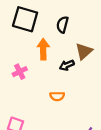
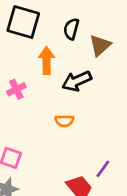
brown triangle: (84, 51) -> (100, 45), moved
black arrow: (67, 65) -> (77, 81), size x1.5

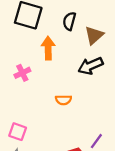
black arrow: (77, 81) -> (91, 66), moved

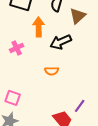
black arrow: (91, 66) -> (61, 42), moved

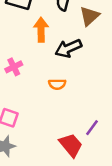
pink cross: (17, 48) -> (14, 67), moved

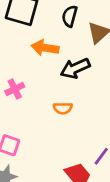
orange arrow: (41, 30) -> (45, 48), turned -80

